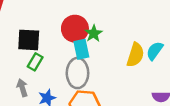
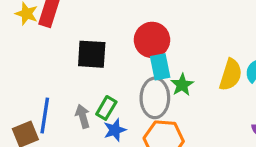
green star: (94, 33) -> (182, 85), moved
green rectangle: (35, 62) -> (106, 108), moved

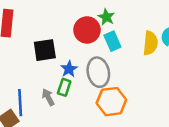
cyan rectangle: (160, 67) -> (112, 41), moved
green star: (182, 85) -> (106, 17), moved
blue star: (115, 130) -> (69, 69), moved

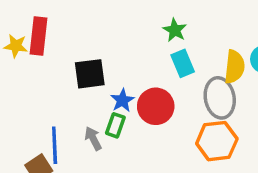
red circle: (87, 30) -> (156, 106), moved
gray ellipse: (98, 72) -> (220, 98), moved
orange hexagon: (111, 102) -> (217, 141), moved

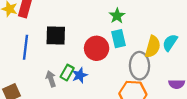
blue star: (122, 100) -> (80, 75), moved
red circle: (156, 106) -> (97, 48), moved
blue line: (55, 145) -> (26, 47), moved

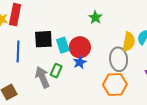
cyan rectangle: (119, 39) -> (63, 45), moved
blue star: (80, 75) -> (80, 62), moved
gray arrow: (51, 79) -> (42, 77), size x1.5

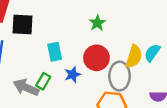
black square: (43, 39) -> (22, 24), moved
red circle: (80, 47) -> (96, 58), moved
gray arrow: (42, 77) -> (26, 87), turned -50

